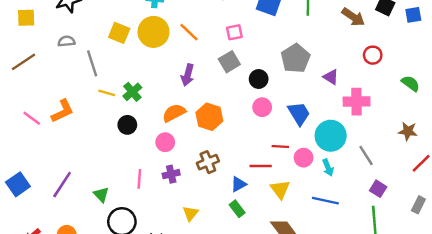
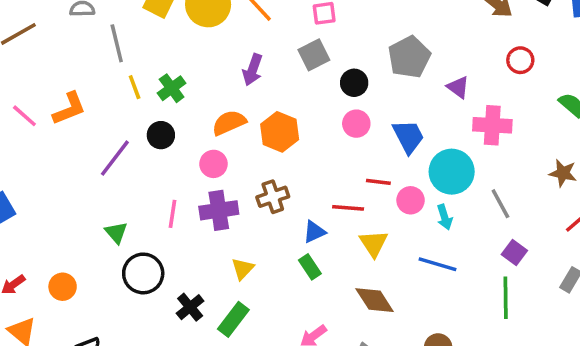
yellow line: (107, 93) -> (135, 87), turned 49
purple cross: (171, 174) -> (219, 210), size x1.5
purple line: (62, 185) -> (115, 158), moved

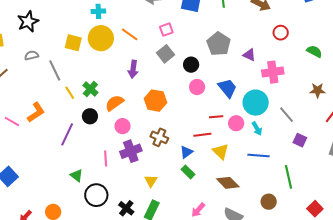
orange semicircle: (229, 123) -> (114, 103), moved
brown cross: (273, 197) -> (159, 137), turned -36
green line: (506, 298) -> (289, 177), moved

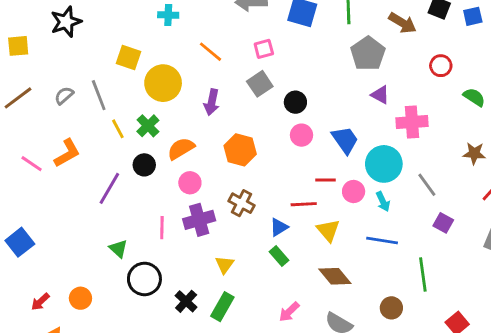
red circle: (281, 33) -> (441, 66), moved
yellow circle: (101, 38) -> (163, 83), moved
gray pentagon: (219, 44) -> (368, 54), moved
gray semicircle: (32, 55) -> (64, 96), moved, turned -32

